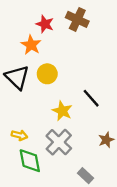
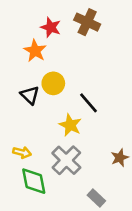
black triangle: (17, 77) -> (30, 95), moved, size x0.7
black line: (91, 98) -> (88, 103), moved

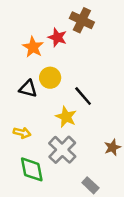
red star: (51, 27) -> (57, 37), moved
black triangle: (30, 95) -> (28, 89), turned -30
yellow arrow: (22, 152) -> (22, 133), moved

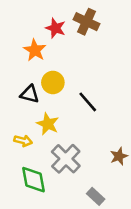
red star: (57, 37) -> (55, 28), moved
yellow star: (66, 117) -> (48, 124), moved

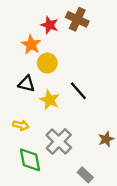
yellow circle: (53, 82) -> (47, 63), moved
yellow star: (48, 124) -> (50, 100), moved

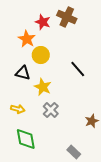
black line: (78, 91) -> (78, 69), moved
gray cross: (59, 141) -> (51, 110), moved, size x0.7

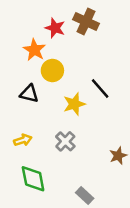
yellow star: (43, 87) -> (74, 104), moved, turned 30
yellow arrow: (18, 109) -> (23, 140), turned -32
gray rectangle: (74, 152) -> (85, 196), moved

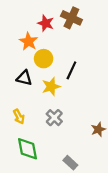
black line: (100, 89) -> (71, 70), moved, turned 66
yellow star: (74, 104) -> (51, 86), moved
yellow arrow: (23, 140) -> (19, 117), turned 80

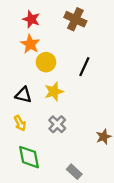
red star: (46, 23) -> (31, 19), moved
black line: (71, 70) -> (84, 67), moved
black triangle: (24, 78) -> (23, 95), moved

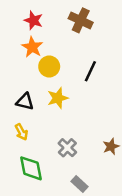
gray cross: (57, 124) -> (67, 148), moved

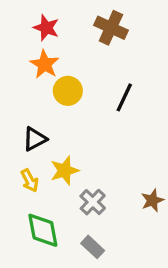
yellow star: (58, 98) -> (64, 171), moved
black triangle: (25, 102) -> (35, 139), turned -42
gray rectangle: (79, 184) -> (93, 247), moved

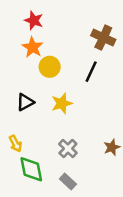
brown cross: (111, 28) -> (103, 38), moved
yellow star: (64, 171) -> (62, 103), moved
yellow arrow: (30, 180) -> (15, 144), moved

